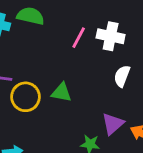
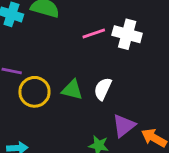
pink line: (79, 38) -> (94, 34), turned 40
white semicircle: (122, 76) -> (103, 89), moved

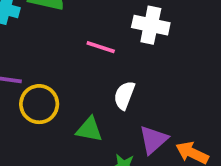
pink line: (94, 34) -> (101, 47), moved, turned 40
green triangle: (72, 90) -> (89, 129), moved

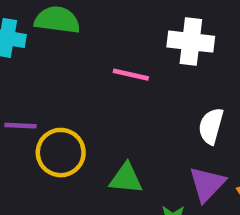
white semicircle: (124, 95) -> (211, 126), moved

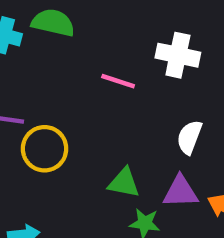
green triangle: (126, 178) -> (124, 183), moved
purple triangle: (207, 184) -> (180, 192), turned 39

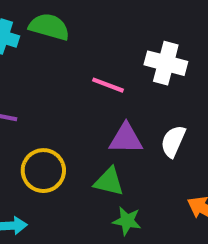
yellow circle: (45, 149) -> (43, 171), moved
purple triangle: (180, 192) -> (126, 139), moved

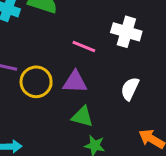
purple triangle: (126, 139) -> (75, 82), moved
yellow circle: (43, 171) -> (36, 82), moved

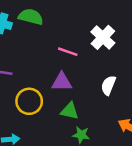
white cross: (126, 32) -> (103, 37), turned 30
yellow circle: (36, 82) -> (29, 101), moved

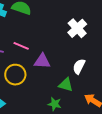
pink line: (68, 52) -> (21, 46), moved
green triangle: (70, 111) -> (66, 85), moved

